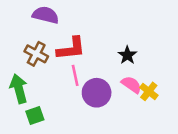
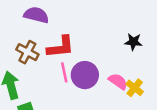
black star: (127, 55) -> (133, 42), moved, turned -30
purple circle: (97, 93) -> (85, 75), moved

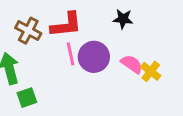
black star: (133, 42) -> (123, 19), moved

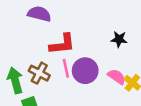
black star: (123, 19) -> (119, 39), moved
brown cross: (28, 31) -> (39, 73), moved

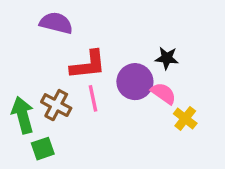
purple circle: (85, 71) -> (135, 82), moved
pink semicircle: (117, 77) -> (163, 93), moved

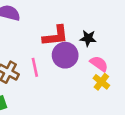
red L-shape: (88, 65) -> (55, 36), moved
pink semicircle: (163, 93) -> (99, 64), moved

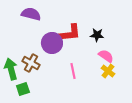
purple circle: (65, 55) -> (52, 43), moved
pink line: (35, 67) -> (73, 71), moved

